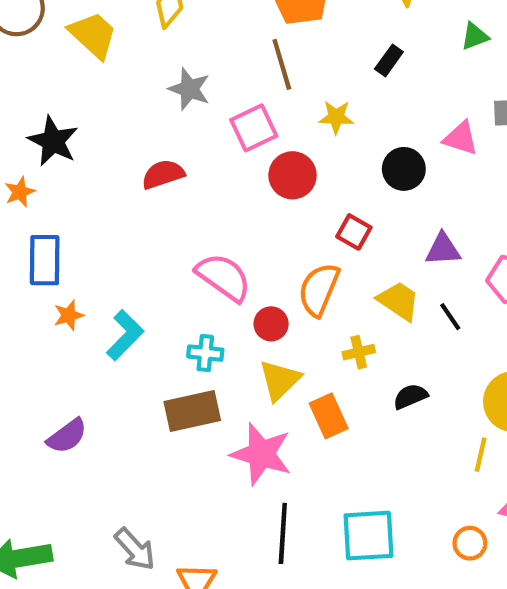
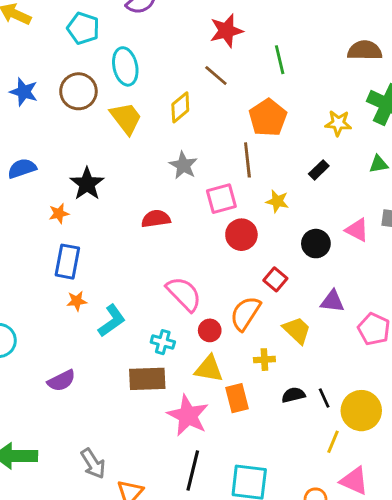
black line: (450, 317) -> (324, 398), moved
yellow triangle: (280, 380) -> (209, 369), turned 44

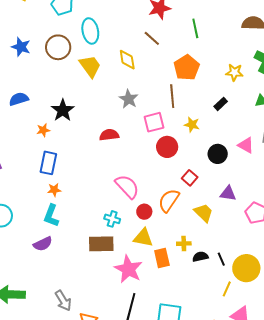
yellow diamond: (180, 107) -> (127, 60), turned -60
cyan L-shape: (112, 321) -> (51, 216), moved, turned 145
yellow cross: (264, 360) -> (184, 244), moved

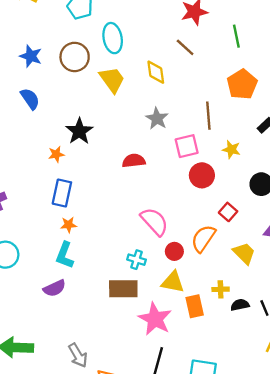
orange pentagon: (187, 68) -> (242, 84), moved
blue semicircle: (19, 99) -> (30, 99), moved, turned 72

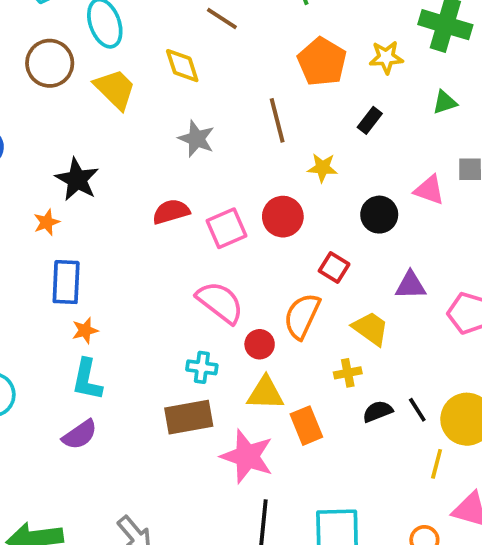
pink square: (187, 146) -> (227, 228), moved
yellow cross: (221, 289) -> (348, 373), moved

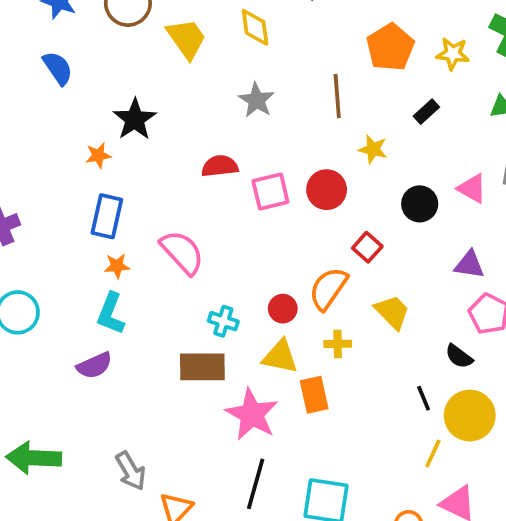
purple triangle: (410, 285) -> (469, 265), moved
pink semicircle: (220, 302) -> (182, 252), moved
yellow cross: (348, 373) -> (338, 344), moved
black semicircle: (378, 411) -> (459, 356), moved, turned -132

